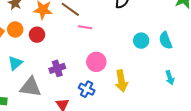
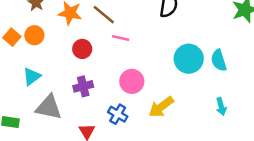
red circle: (37, 35) -> (82, 49), moved
cyan circle: (141, 41) -> (189, 59), size x1.5
yellow arrow: (121, 81) -> (161, 107), turned 60

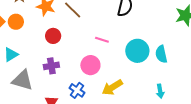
pink line: (121, 38) -> (102, 40), moved

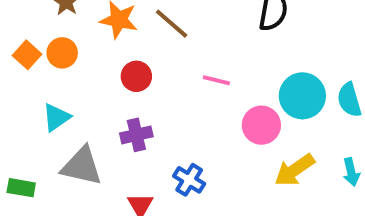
pink line: (102, 40) -> (216, 80), moved
pink circle: (90, 65) -> (261, 125), moved
yellow arrow: (112, 87) -> (295, 170), moved

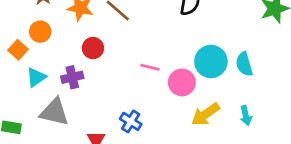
orange square: (27, 55) -> (18, 50), moved
pink line: (216, 80) -> (150, 67), moved
purple cross: (136, 135) -> (72, 77), moved

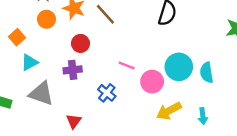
orange circle: (40, 32) -> (46, 19), moved
purple cross: (72, 77) -> (73, 70), moved
blue cross: (131, 121) -> (107, 93), moved

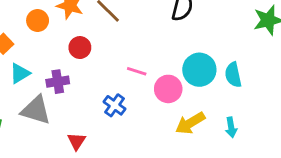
purple cross: (73, 70) -> (58, 82), moved

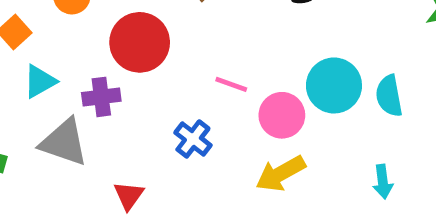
red circle: (80, 48) -> (140, 42), size x1.6
yellow arrow: (190, 123) -> (281, 174), moved

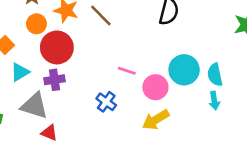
red circle: (140, 42) -> (57, 47), moved
cyan arrow: (383, 182) -> (214, 101), moved
red triangle: (129, 196) -> (49, 133), moved, turned -42

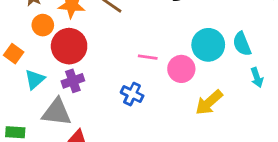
cyan arrow: (214, 101) -> (257, 77), moved
yellow arrow: (156, 120) -> (209, 102), moved

